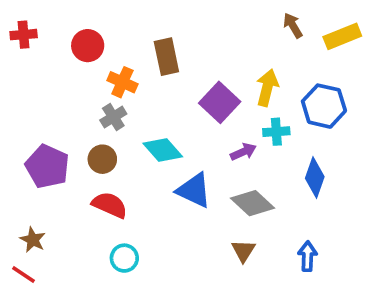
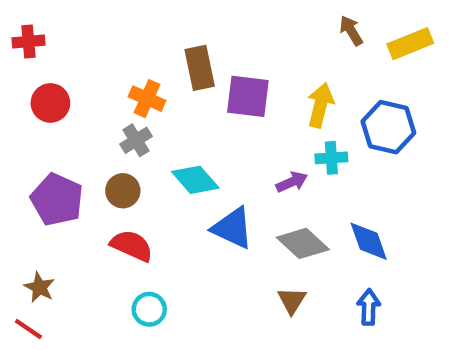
red circle: (88, 46) -> (50, 103), moved
purple square: (220, 102) -> (248, 96), moved, turned -36
blue diamond: (315, 177) -> (369, 241), moved, turned -39

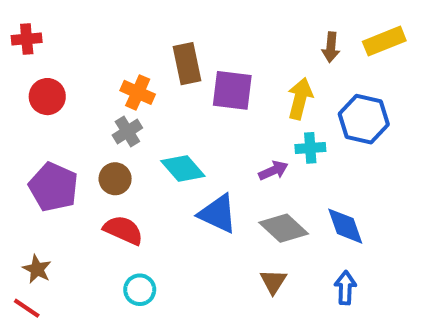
brown arrow: (351, 31) -> (331, 47), moved, turned -144

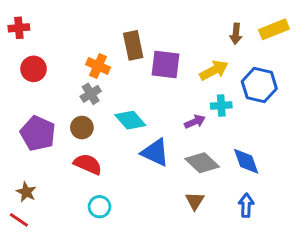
yellow arrow: (300, 99) -> (214, 70), turned 48

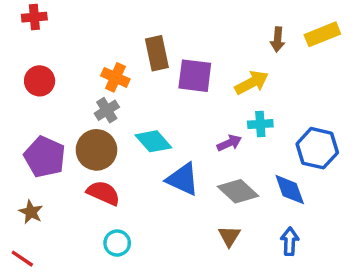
red cross: (19, 28) -> (34, 17), moved
blue hexagon: (259, 85) -> (317, 148), moved
brown circle: (82, 128) -> (96, 150), size x1.5
brown star: (26, 192) -> (31, 212), moved

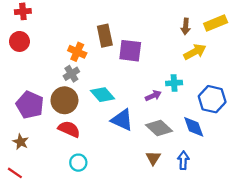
red circle: (40, 81) -> (19, 41), moved
yellow arrow: (252, 83) -> (195, 52), moved
blue arrow: (290, 241) -> (183, 160), moved

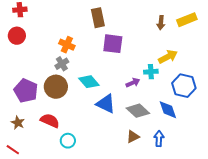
brown rectangle: (105, 36) -> (98, 18), moved
yellow arrow: (195, 52) -> (168, 57), moved
red semicircle: (69, 129) -> (50, 121), moved
brown triangle: (153, 158) -> (133, 137), turned 32

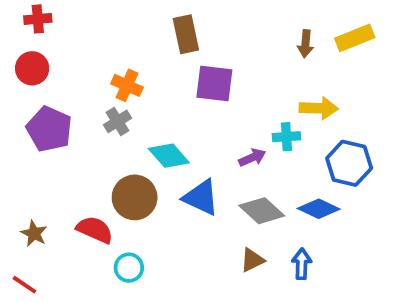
yellow arrow: (168, 57) -> (319, 108), turned 30
brown circle: (56, 87) -> (135, 197), moved
purple pentagon: (26, 91) -> (49, 129), moved
blue diamond: (168, 110) -> (319, 209), turned -45

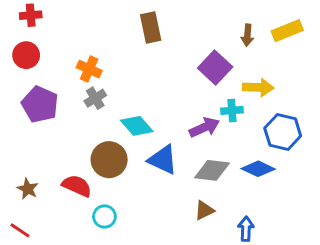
purple square: (214, 84) -> (215, 67), moved, turned 36
orange cross: (127, 85) -> (89, 69), moved
purple arrow: (252, 158) -> (204, 127), size x1.4
gray diamond: (262, 211) -> (212, 170), turned -36
blue arrow: (302, 264) -> (246, 229), moved

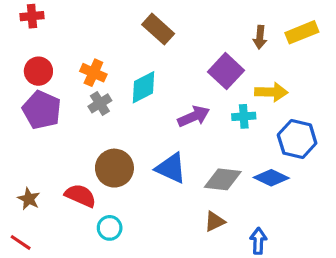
brown rectangle: (151, 28) -> (158, 29), turned -36
red circle: (26, 55) -> (38, 71), moved
cyan diamond: (137, 126) -> (144, 87), moved, turned -76
purple arrow: (204, 127) -> (194, 116), moved

